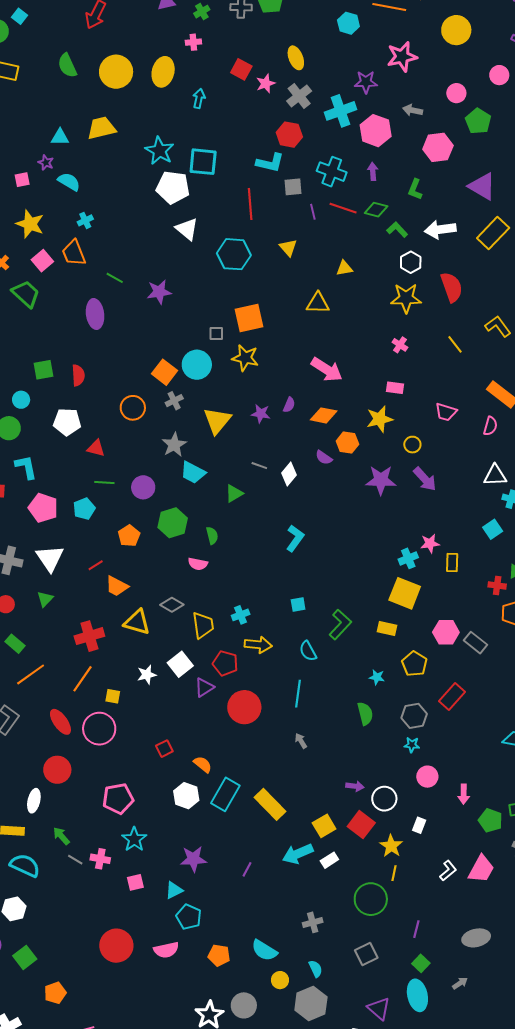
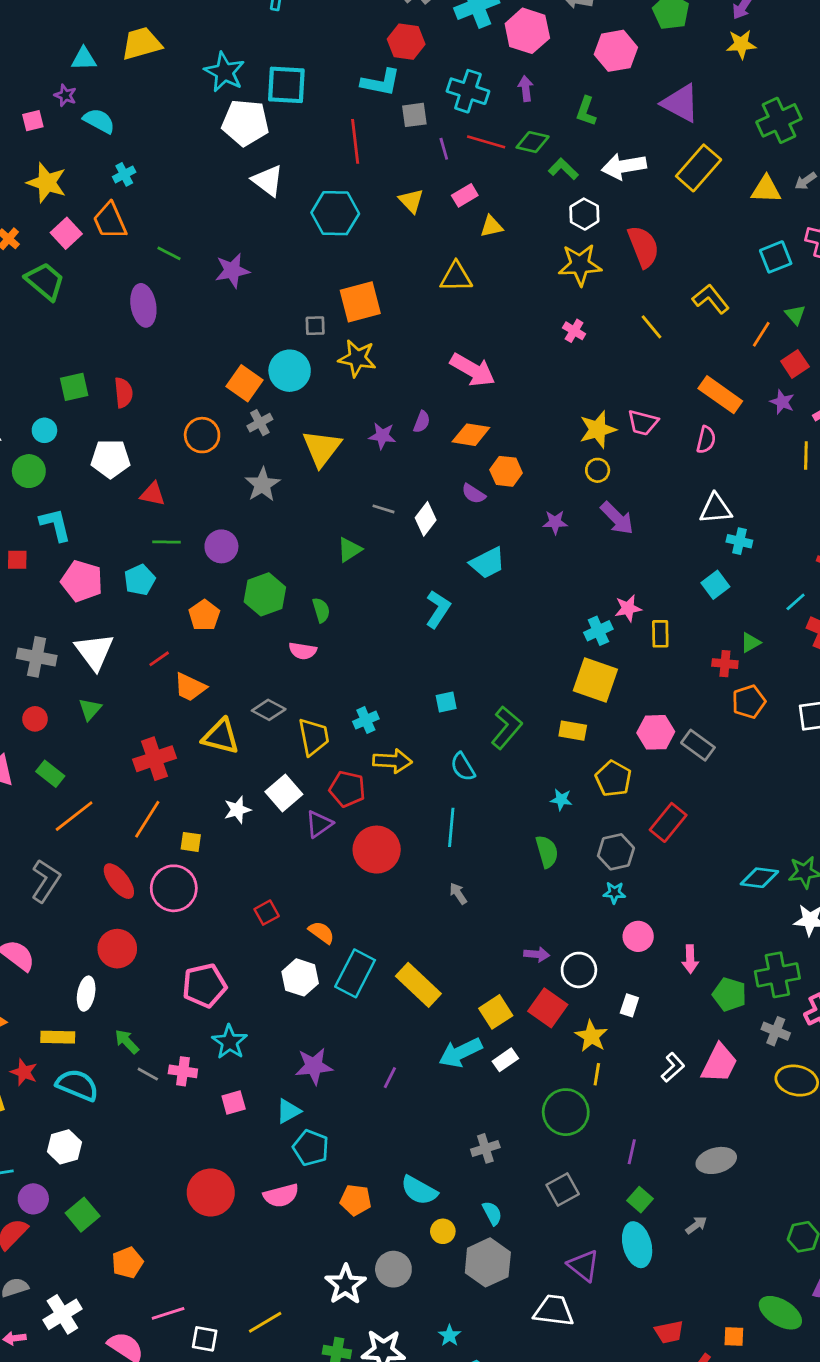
pink rectangle: (395, 388) -> (465, 195), moved, turned -36
yellow star: (380, 419) -> (598, 429), moved
cyan trapezoid: (193, 473) -> (487, 563), moved, turned -52
purple star: (381, 480) -> (555, 522), size x0.6

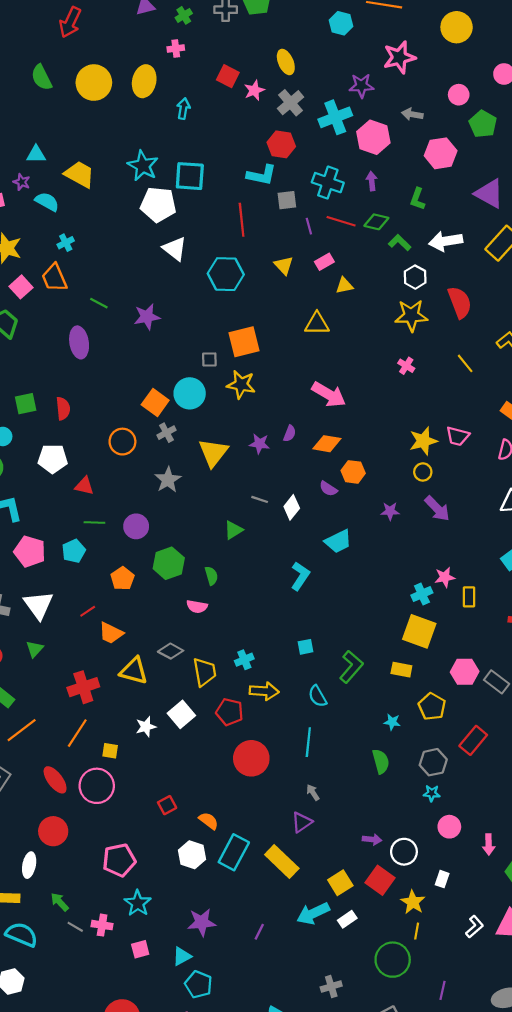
yellow trapezoid: (142, 44) -> (80, 174), moved, turned 44
purple triangle: (319, 824) -> (302, 822), moved

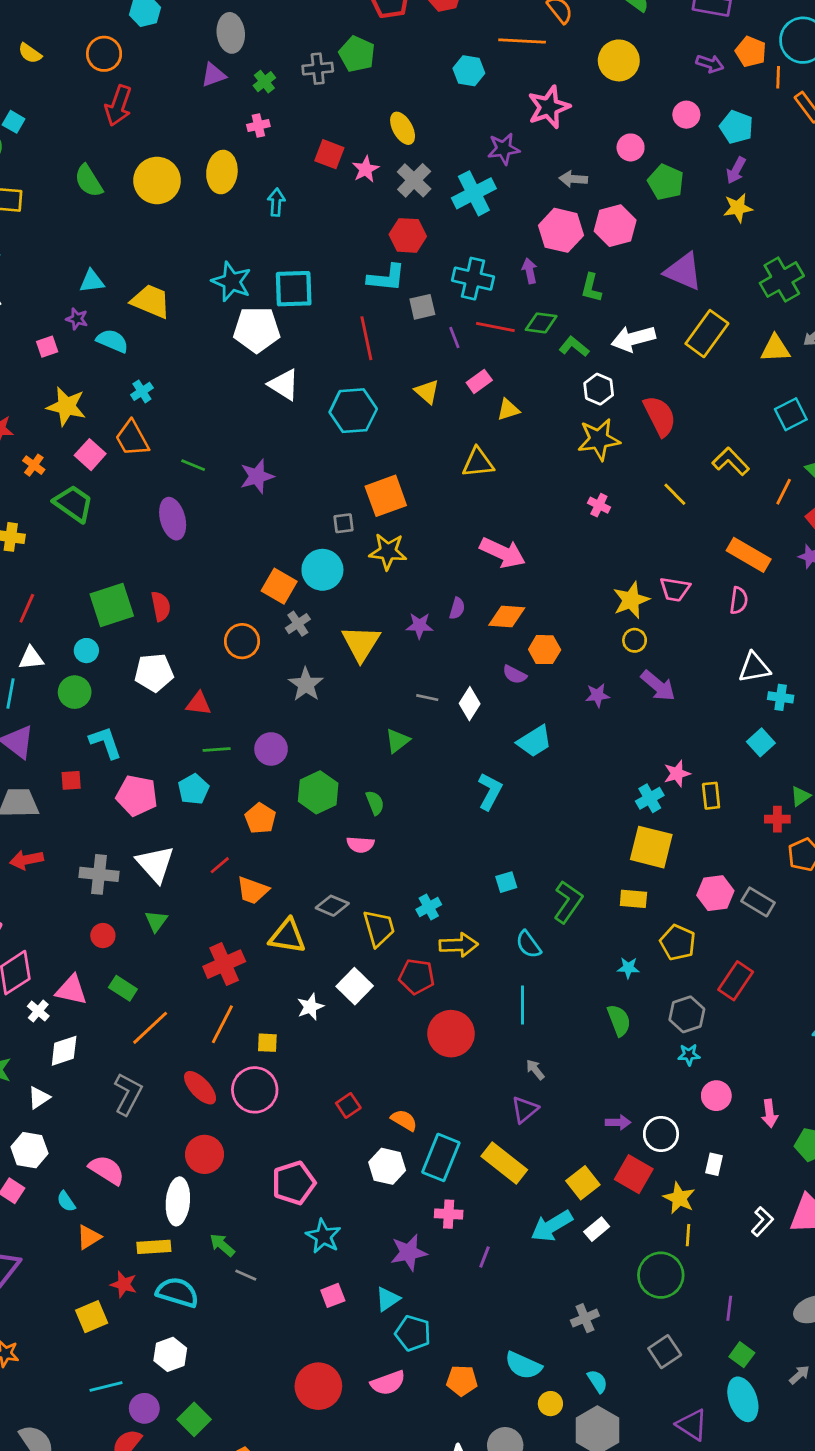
pink hexagon: (373, 137) -> (561, 230), moved
green square: (26, 404) -> (112, 605), size x1.5
white ellipse: (29, 865) -> (178, 1201), size x1.4
pink cross: (102, 925) -> (449, 1214), moved

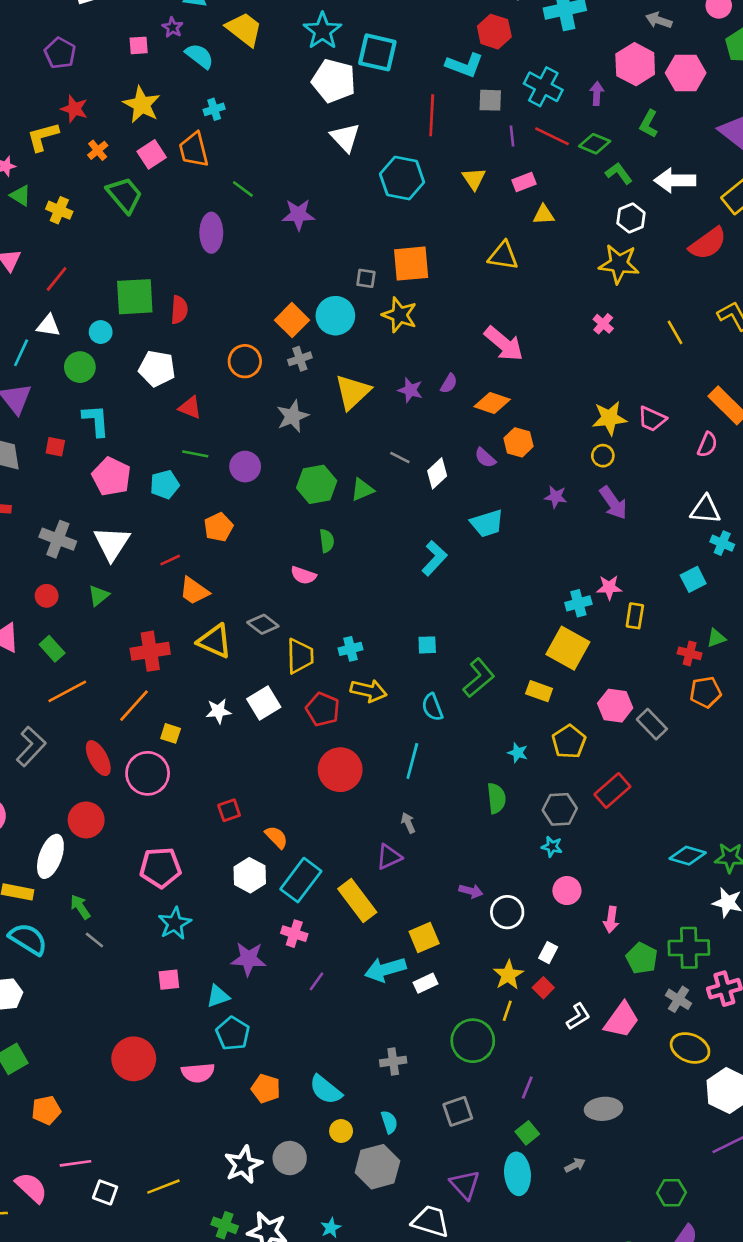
red semicircle: (660, 416) -> (708, 243), moved, turned 66
green hexagon: (318, 792) -> (317, 484), moved
red square: (634, 1174) -> (543, 988), moved, size x0.6

